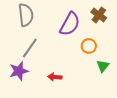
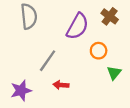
gray line: (30, 48) -> (48, 61), moved
purple star: (19, 71) -> (21, 91), moved

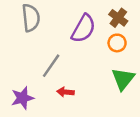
orange circle: (99, 51) -> (117, 43), moved
green triangle: (114, 73) -> (123, 79), size x1.5

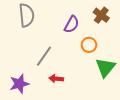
purple semicircle: (84, 29) -> (72, 24), size x0.7
orange circle: (117, 43) -> (89, 45), moved

